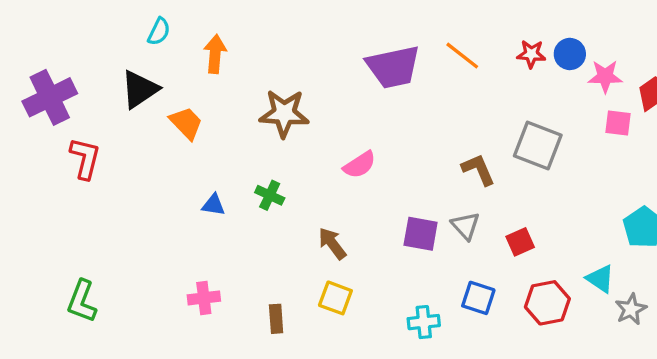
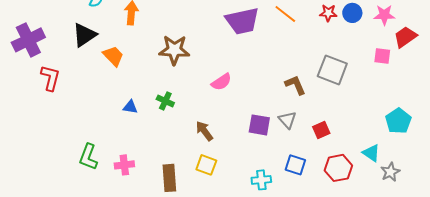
pink star: (605, 76) -> (384, 15), moved
green L-shape: (82, 301) -> (88, 157), moved
brown rectangle: (276, 319) -> (169, 178), size x1.5

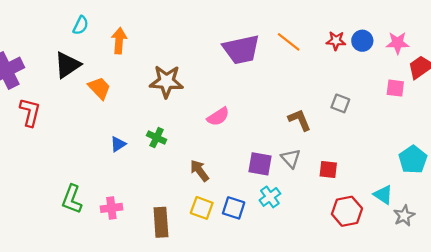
gray square: (332, 70) -> (340, 103), size x0.6
blue triangle: (130, 107) -> (118, 144), turned -42
red square: (321, 130) -> (328, 169), turned 30
blue square: (295, 165) -> (234, 208), moved
cyan cross: (261, 180) -> (270, 197), moved, turned -30

